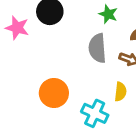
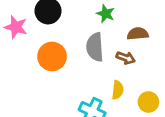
orange circle: (54, 93) -> (52, 56), moved

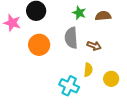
brown semicircle: (138, 34) -> (103, 16), moved

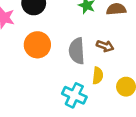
gray semicircle: (71, 38) -> (77, 51), moved

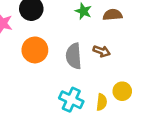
yellow semicircle: (98, 76) -> (102, 102), moved

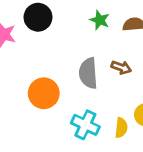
orange circle: (35, 50) -> (44, 93), moved

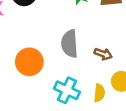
brown arrow: (121, 67) -> (103, 54), moved

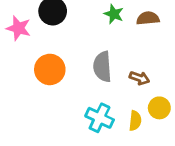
orange circle: (29, 62) -> (50, 69), moved

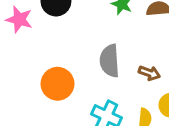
orange circle: (50, 69) -> (57, 84), moved

